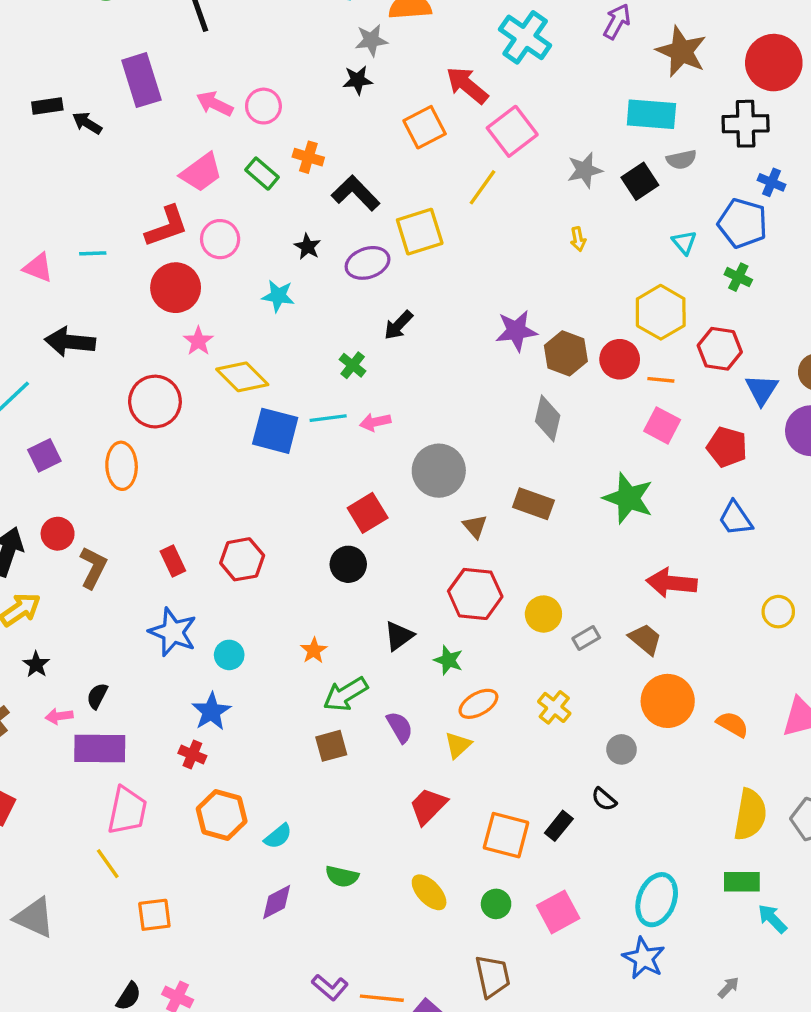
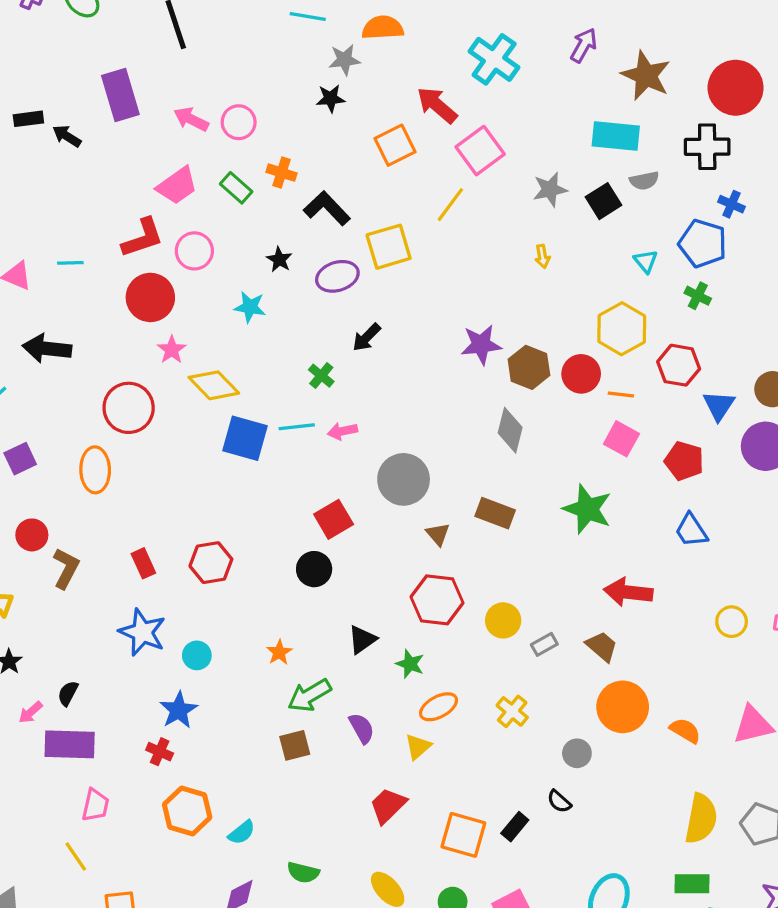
pink arrow: (59, 716) -> (31, 712), turned -35
pink trapezoid: (127, 811) -> (95, 805), size x0.7

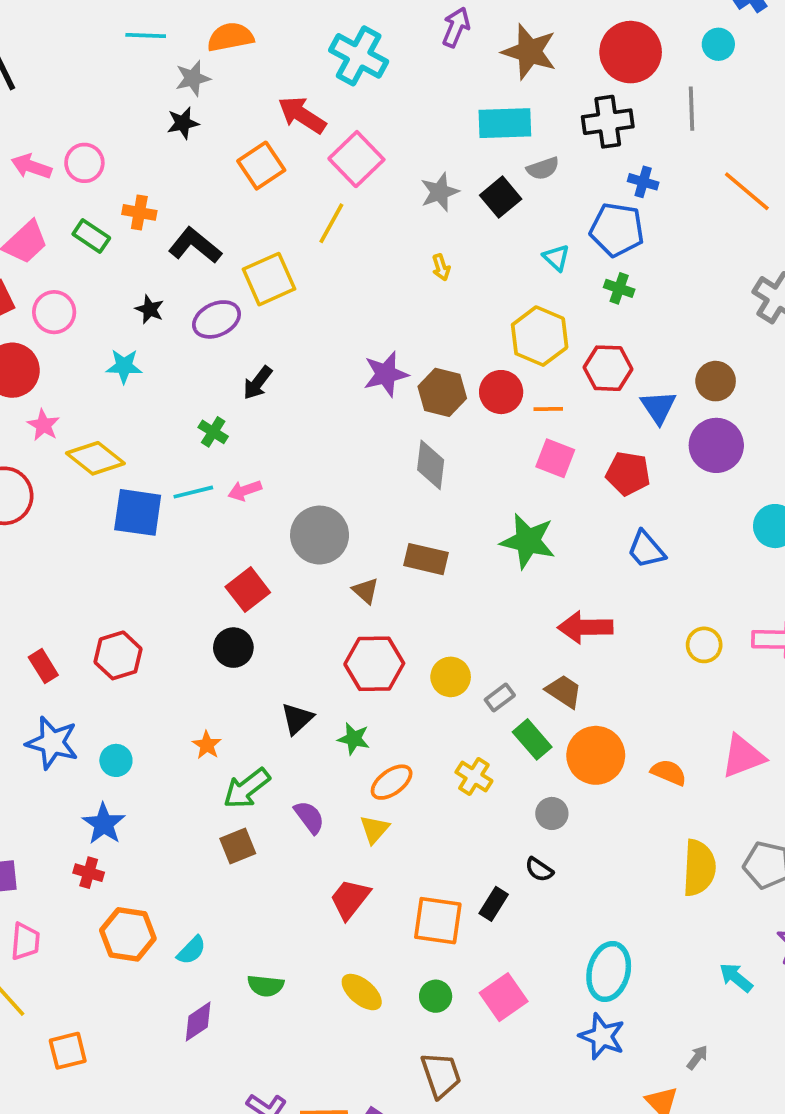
green rectangle: (692, 884) -> (532, 739), moved, turned 56

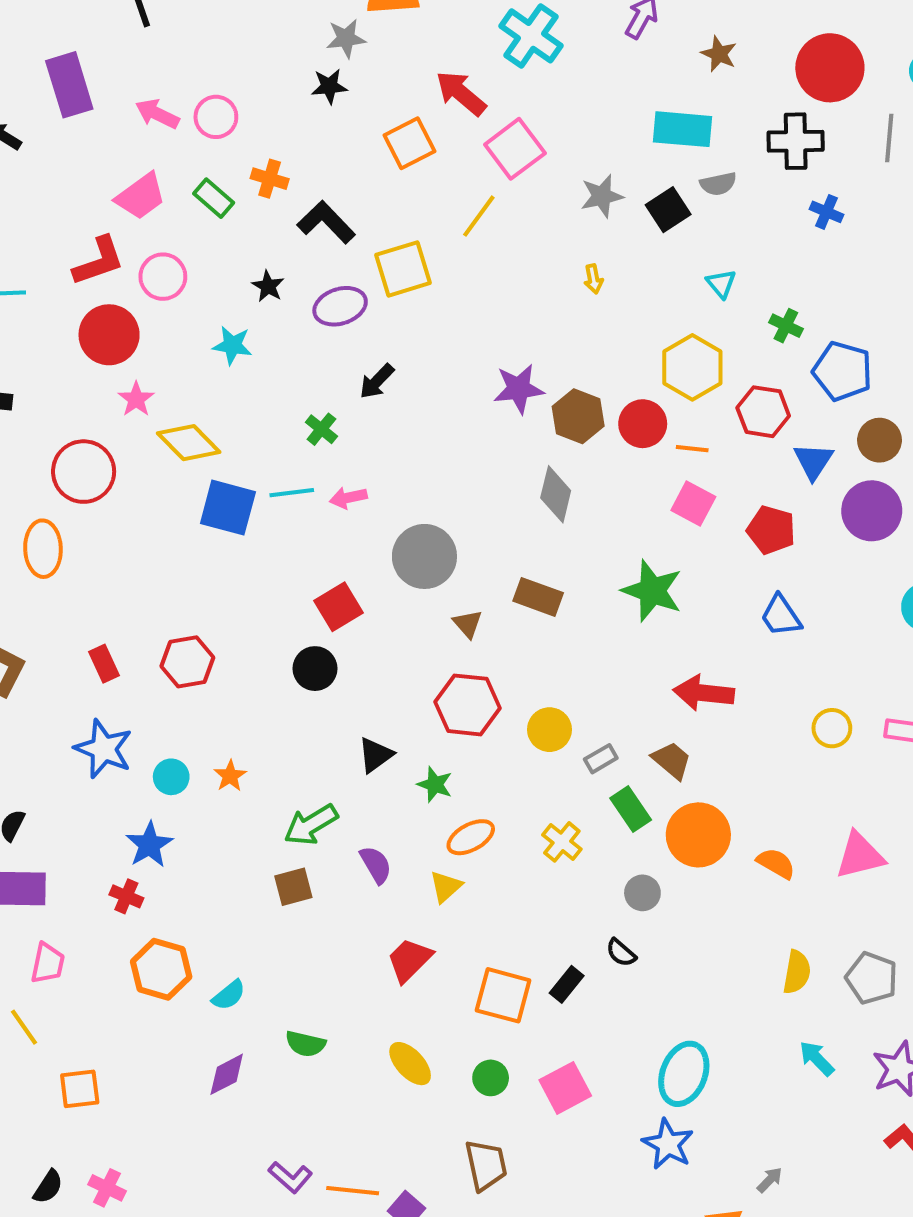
brown star: (529, 52) -> (719, 54), size x0.6
blue pentagon: (617, 230) -> (842, 371), moved
orange star: (207, 745) -> (230, 776), moved
yellow semicircle: (699, 868) -> (797, 972), size x0.7
cyan arrow: (736, 978) -> (817, 1058), moved

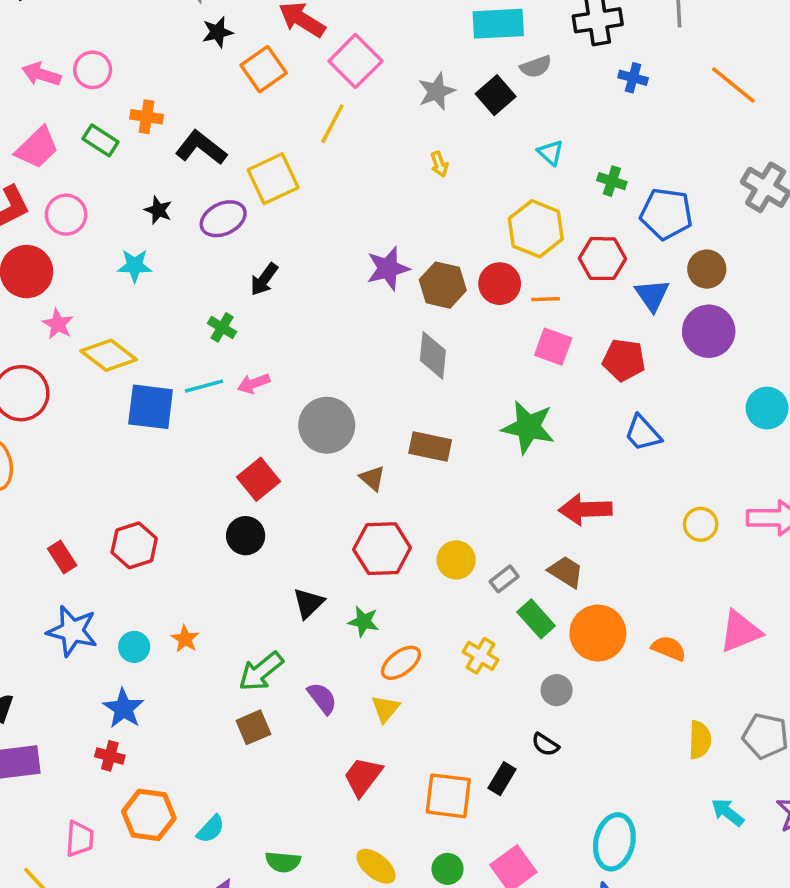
black star: (329, 86) -> (218, 32), moved
pink trapezoid: (48, 963) -> (80, 839), moved

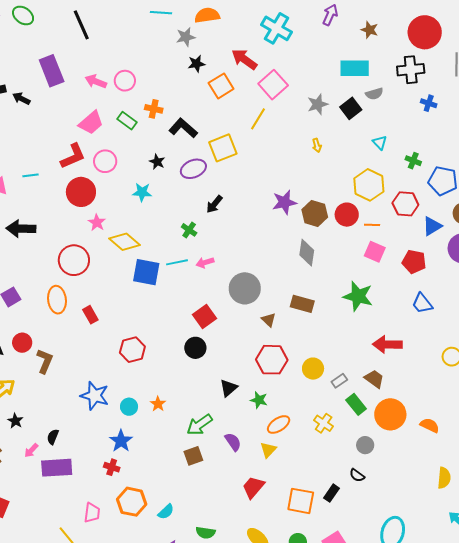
blue triangle: (652, 295) -> (432, 226), turned 30
red rectangle: (62, 557) -> (90, 315), moved

